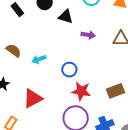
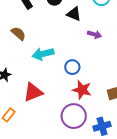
brown semicircle: (14, 50) -> (18, 34), moved
cyan arrow: (39, 59) -> (43, 54), size x1.5

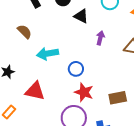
purple arrow: (94, 34) -> (100, 38), turned -96
red triangle: (33, 92) -> (35, 91), turned 30

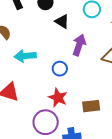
purple arrow: (100, 38) -> (79, 45), size x1.5
blue circle: (76, 69) -> (60, 69), moved

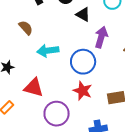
blue circle: (60, 69) -> (83, 62), size x1.6
purple circle: (46, 122) -> (57, 114), moved

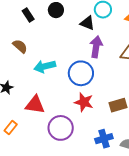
black triangle: (83, 14) -> (87, 23), moved

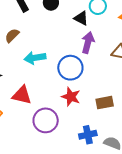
brown semicircle: (20, 46) -> (12, 35), turned -91

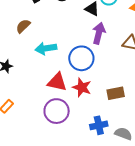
red triangle: (22, 95) -> (57, 82), moved

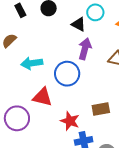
red star: (82, 87) -> (70, 121), moved
purple circle: (57, 111) -> (17, 118), moved

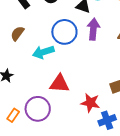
blue circle: (67, 74) -> (64, 32), moved

